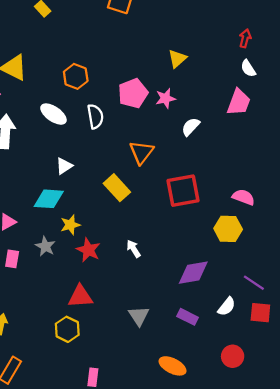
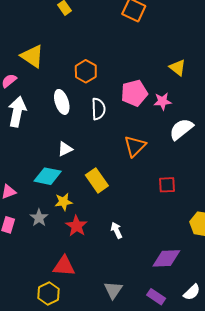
yellow triangle: (177, 59) -> (177, 68), turned -48
white ellipse: (54, 114) -> (62, 102), turned 30
white semicircle: (191, 127) -> (181, 129), size x1.4
yellow rectangle: (117, 188) -> (97, 180), moved
red square: (183, 191) -> (167, 185), size x0.6

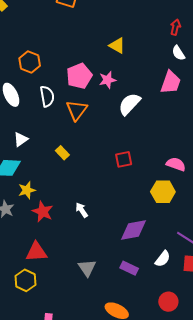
orange triangle: (135, 146) -> (77, 110), moved
yellow rectangle: (97, 180) -> (62, 153), moved, size x0.6

